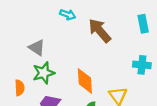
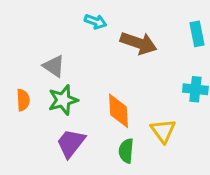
brown arrow: (100, 31) -> (139, 43), turned 150
orange semicircle: (20, 88) -> (23, 100), moved

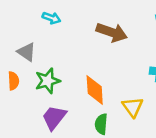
cyan arrow: (95, 22) -> (51, 18), moved
gray triangle: (54, 66) -> (27, 52), moved

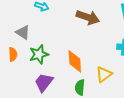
yellow triangle: (133, 107) -> (104, 74), turned 30

